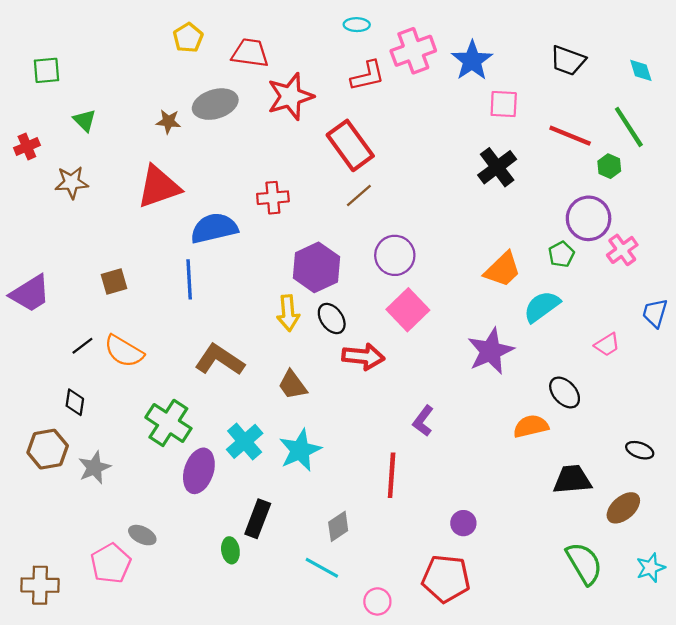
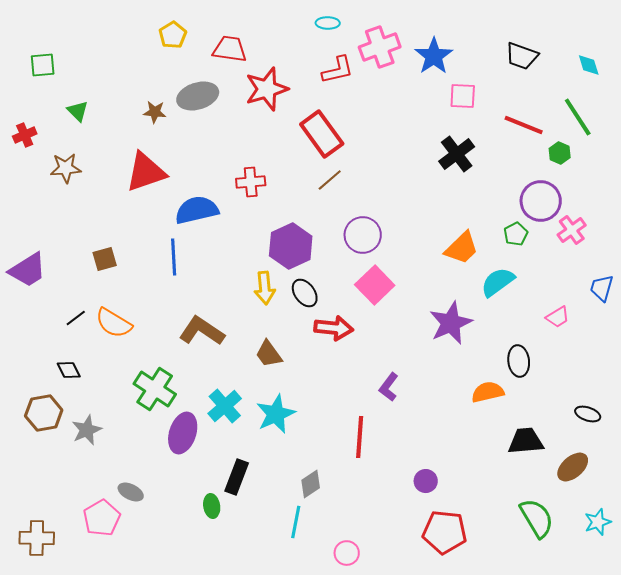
black ellipse: (565, 392) -> (519, 361), turned 36
black diamond: (75, 402) -> (69, 370), turned -35
cyan line: (322, 568) -> (296, 522), turned 72
red pentagon: (446, 579) -> (445, 532), moved

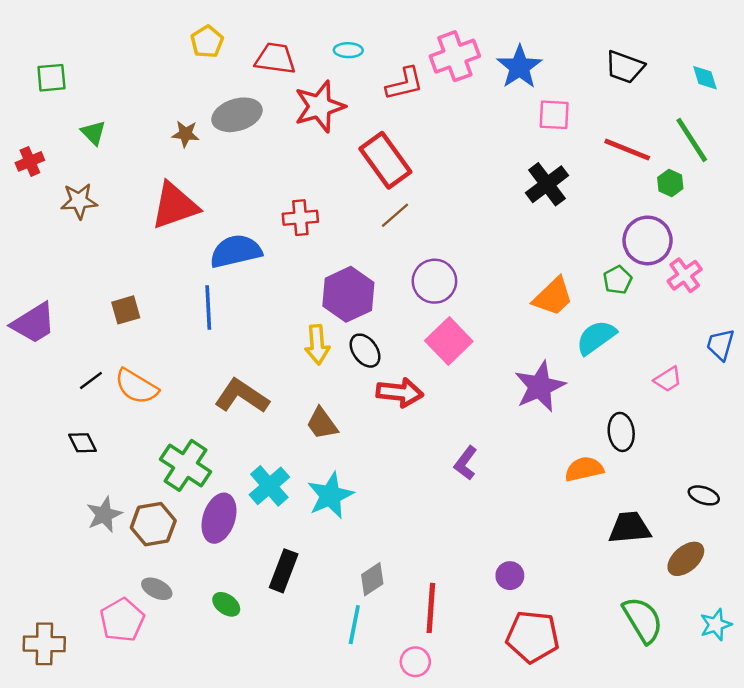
cyan ellipse: (328, 23) -> (348, 50), moved
brown hexagon: (44, 413) -> (153, 524), moved
red line: (360, 437) -> (431, 608), moved
green ellipse: (212, 506) -> (226, 604), moved, turned -45

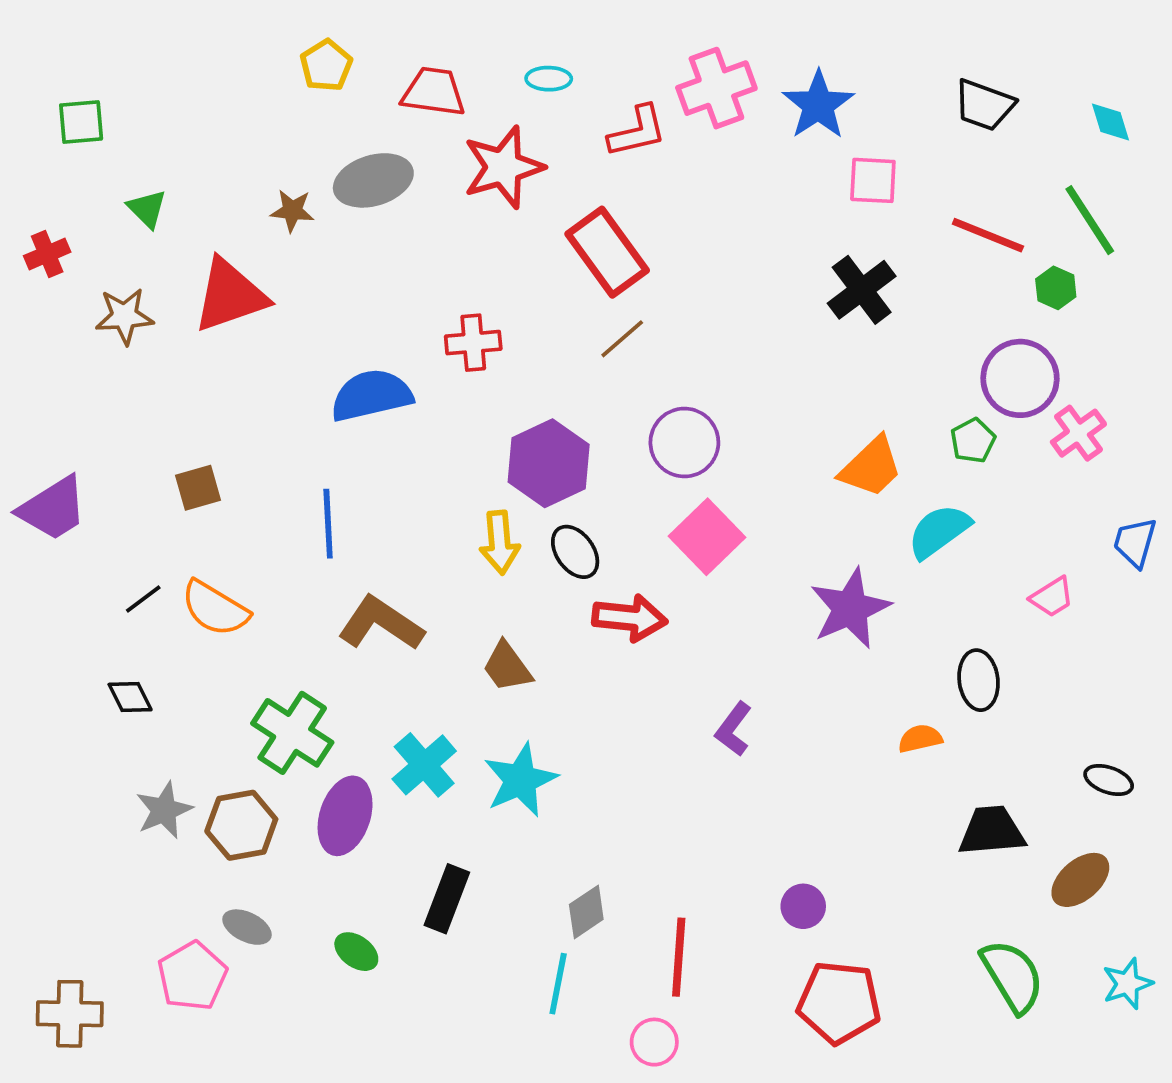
red triangle: (175, 206) -> (230, 295), moved
blue line: (208, 307) -> (328, 524), moved
orange semicircle: (584, 469) -> (920, 739), size x0.7

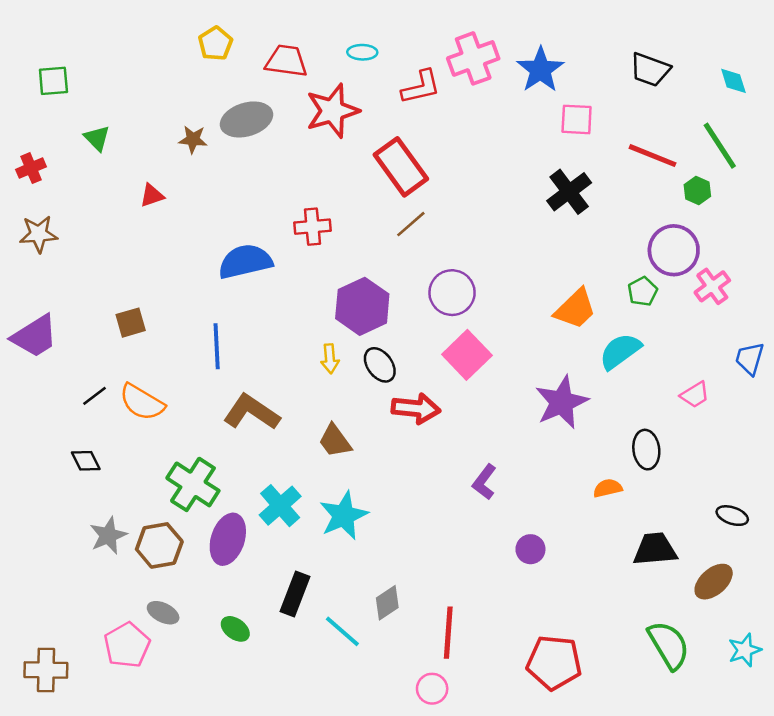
red triangle: (230, 295) -> (152, 195), size x0.5
brown star: (124, 316) -> (38, 234), moved
yellow arrow: (500, 542) -> (330, 359), size x0.7
purple circle: (803, 906) -> (530, 549), moved
cyan line: (558, 984) -> (342, 631), moved, turned -60

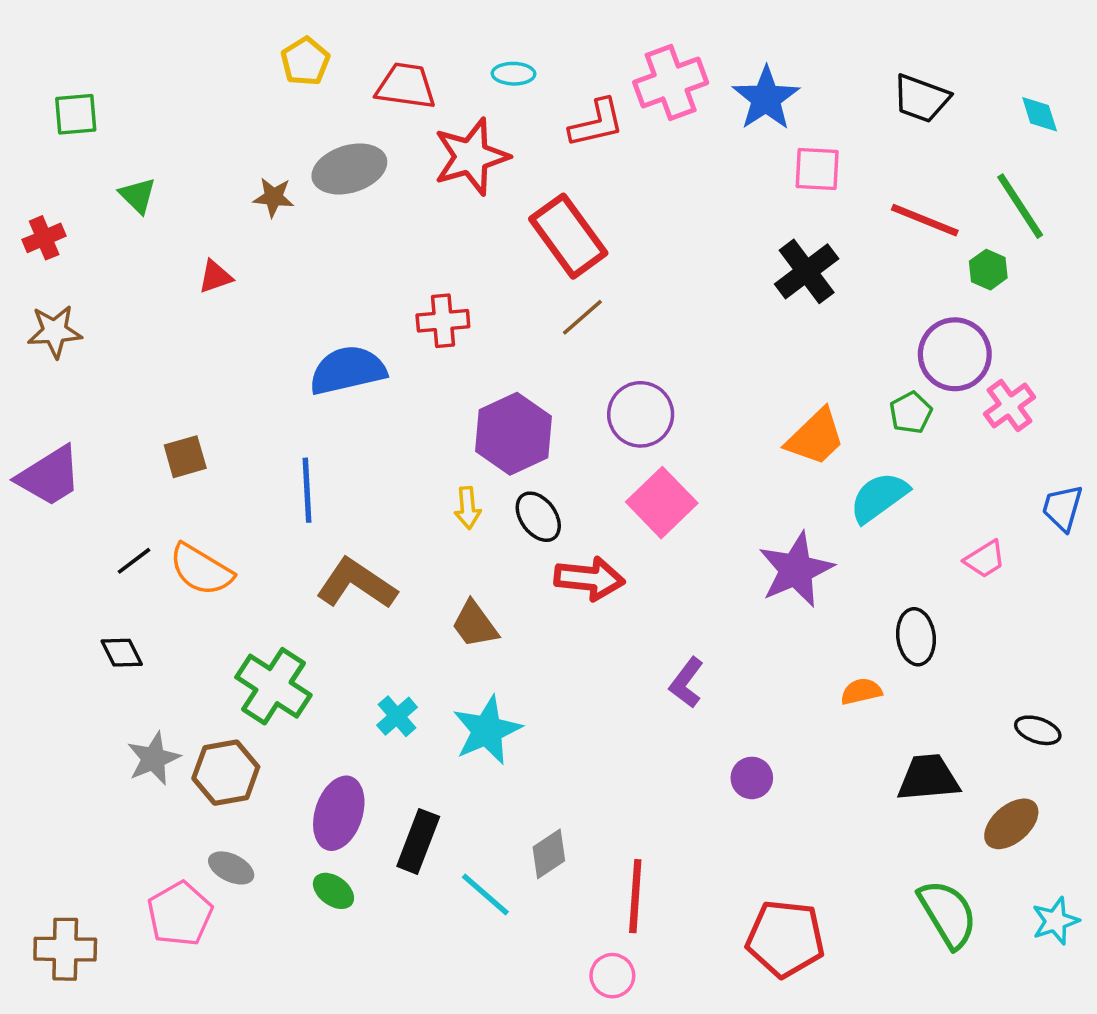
cyan cross: (280, 506) -> (397, 716), size x0.7
purple ellipse: (228, 539) -> (339, 813), moved

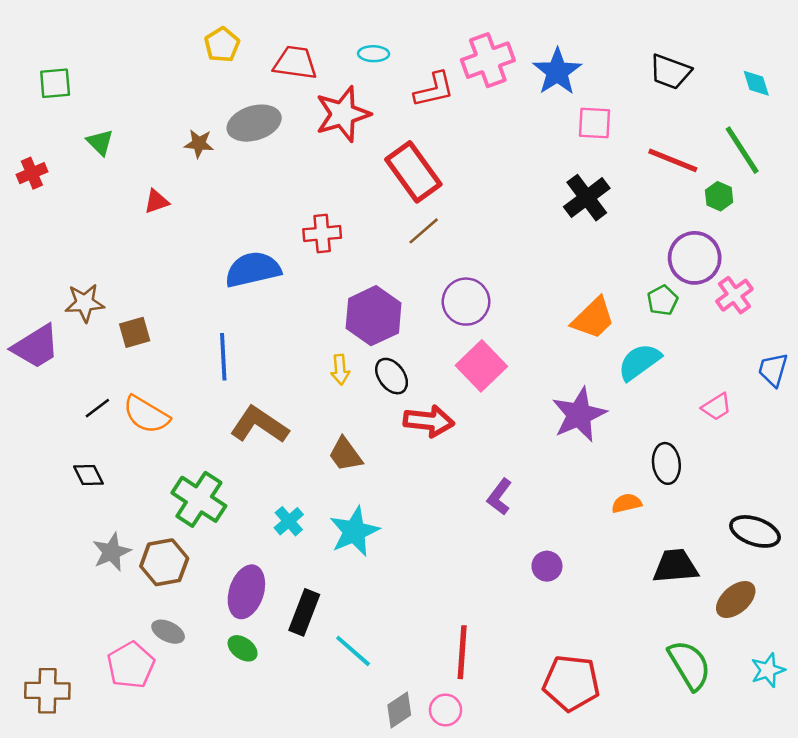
brown star: (55, 331) -> (85, 303), moved
black ellipse: (1038, 730) -> (755, 531), size x1.5
gray diamond: (549, 854) -> (399, 710), moved

